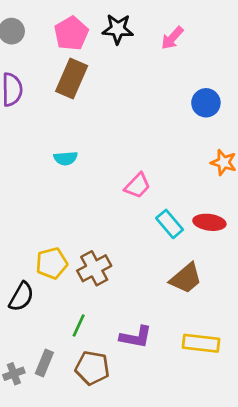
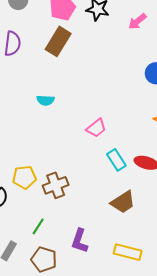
purple L-shape: (136, 337) -> (80, 241), turned 90

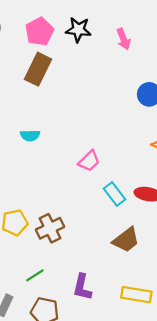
pink arrow: (137, 21) -> (123, 39), turned -66
green line: (38, 226) -> (35, 275), turned 30

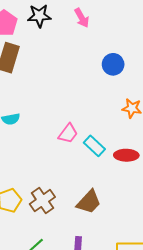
cyan rectangle: (114, 194) -> (94, 146), moved
brown trapezoid: (126, 240) -> (89, 202), moved

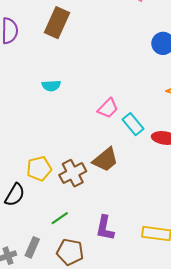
brown trapezoid: (89, 202) -> (105, 160), moved

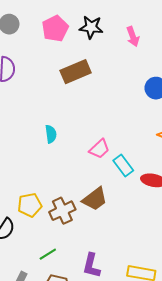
brown rectangle: (57, 23) -> (76, 72), moved, turned 40
cyan semicircle: (51, 86) -> (51, 134), moved, turned -96

